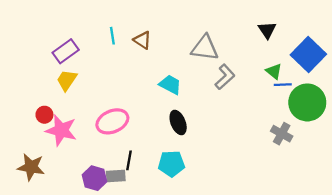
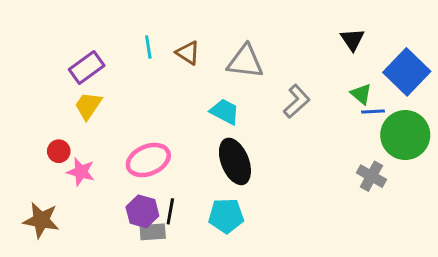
gray triangle: (205, 48) -> (245, 62), moved
black ellipse: (178, 123) -> (235, 161), size x1.4
pink star: (61, 130) -> (81, 172), size x0.7
purple hexagon: (95, 178) -> (142, 211), moved

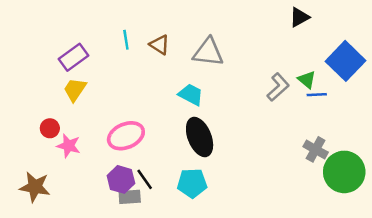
black triangle: (352, 40) -> (299, 17), moved, turned 35
gray L-shape: (297, 101) -> (278, 87), moved
green circle: (405, 135) -> (344, 172), moved
black line: (170, 211) -> (145, 179), turned -45

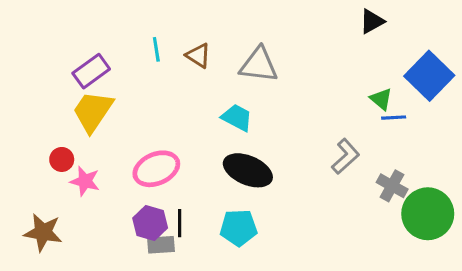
gray L-shape: (278, 87) -> (346, 156), moved
yellow trapezoid: (75, 90) -> (93, 111), size x1.4
black ellipse: (200, 137) -> (248, 170), turned -45
black line: (145, 179) -> (180, 223), turned 35

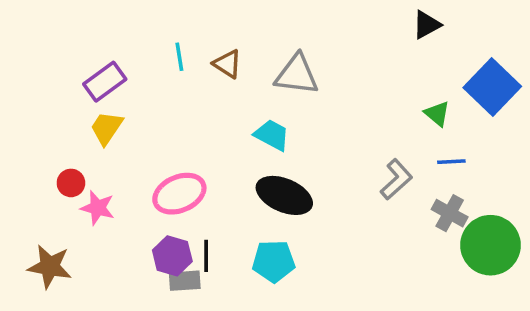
yellow trapezoid: (93, 111) -> (107, 128), size x0.7
blue line: (394, 118) -> (451, 162), moved

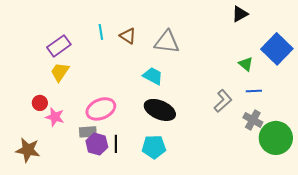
gray rectangle: (185, 281) -> (88, 132), moved

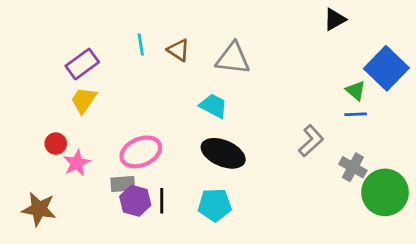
green triangle: (246, 64) -> (356, 91), moved
blue line: (254, 91) -> (356, 114), moved
pink star: (55, 117) -> (77, 163), turned 30

